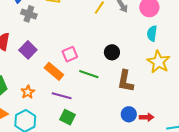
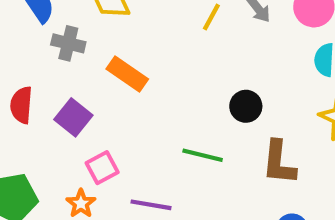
pink square: (70, 54) -> (102, 168), moved
orange rectangle: (54, 71) -> (127, 74), moved

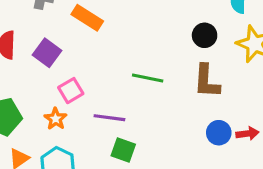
black circle: (246, 106) -> (205, 35), moved

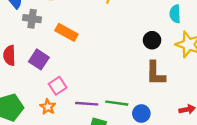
green line: (148, 78) -> (117, 103), moved
blue circle: (219, 133) -> (141, 113), moved

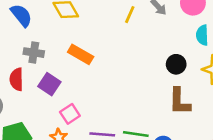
gray cross: (32, 19) -> (34, 53), moved

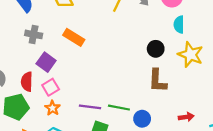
red semicircle: (16, 79) -> (27, 82), moved
pink square: (70, 114) -> (51, 87), moved

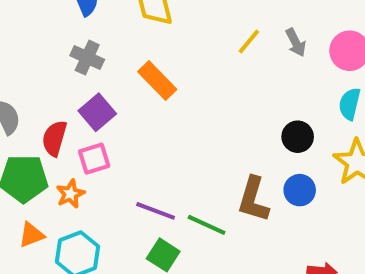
brown L-shape: (157, 81) -> (253, 199), moved
orange star: (52, 108) -> (70, 194), moved
blue circle: (142, 119) -> (300, 190), moved

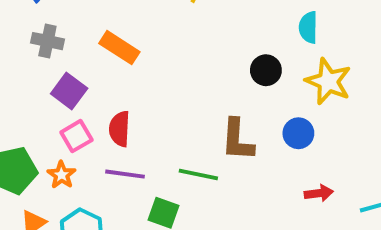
red semicircle: (54, 138) -> (120, 129), moved
blue circle: (300, 190) -> (298, 133), moved
purple line: (156, 211) -> (125, 174), moved

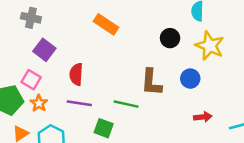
orange rectangle: (119, 48) -> (106, 24), moved
pink square: (76, 136) -> (31, 80), moved, turned -30

